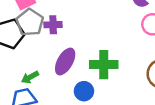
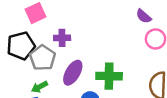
gray pentagon: (30, 22) -> (43, 58), moved

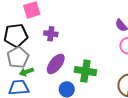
gray pentagon: (43, 58) -> (18, 57), moved

